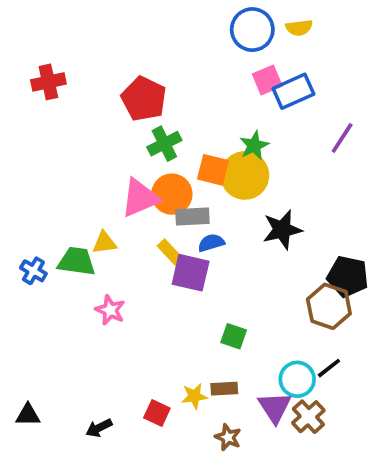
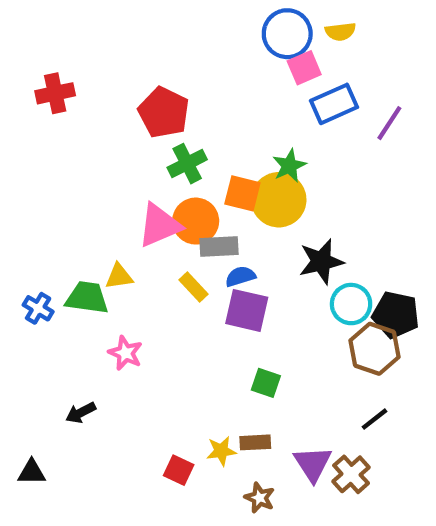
pink square: (267, 80) -> (304, 68), moved
purple line: (342, 138) -> (389, 123), moved
purple square: (191, 273) -> (247, 310), moved
cyan circle: (297, 379) -> (351, 304), moved
black arrow: (99, 428) -> (81, 413), moved

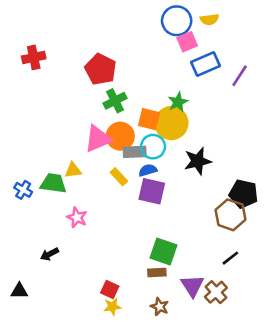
cyan circle: (351, 304) -> (153, 147), moved
green square: (266, 383) -> (164, 252), moved, size x1.5
yellow star: (221, 451) -> (112, 307), moved

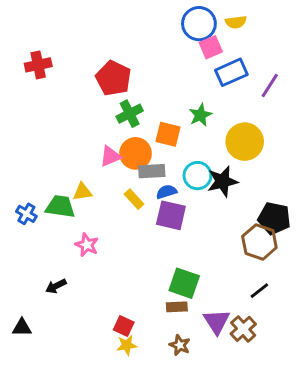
yellow circle: (171, 123) -> (245, 142), moved
pink triangle: (98, 139) -> (110, 156), size x0.7
cyan circle: (153, 147) -> (197, 176), moved

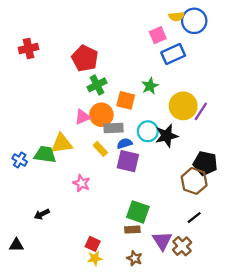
blue circle: (199, 24) -> (194, 21), moved
purple line: (270, 86) -> (201, 111), moved
yellow triangle: (82, 192) -> (62, 143), size x1.5
pink star: (87, 245) -> (82, 183), moved

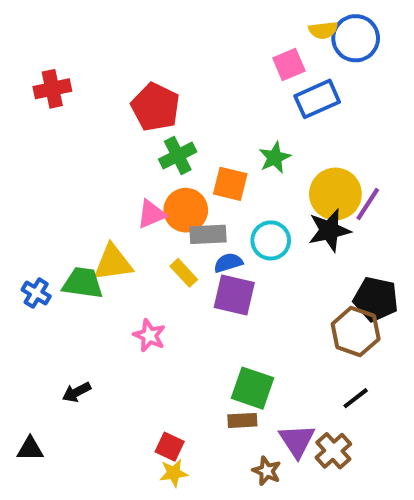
black star: (167, 136) -> (329, 230), moved
brown star: (135, 258) -> (267, 471), moved

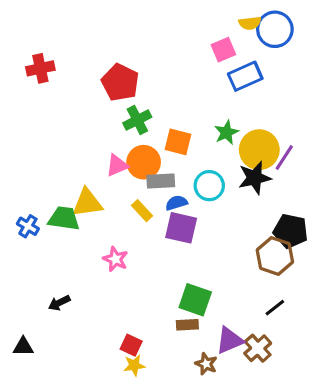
green star: (275, 158) -> (226, 132), moved
purple triangle: (297, 441) -> (230, 340), turned 40

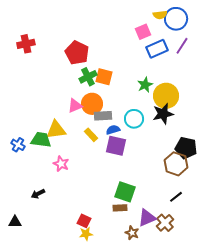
orange square: (178, 142) -> (104, 77), moved
purple line: (284, 157) -> (182, 46), moved
pink star: (115, 259) -> (61, 164), moved

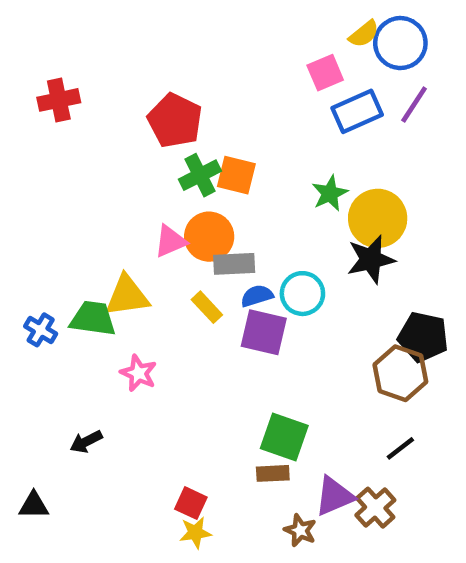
yellow semicircle: (160, 15) -> (364, 34), turned -32
cyan circle: (134, 119) -> (302, 294), moved

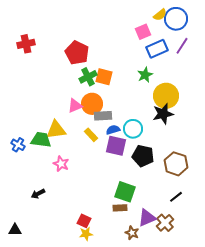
green star: (330, 193) -> (145, 75), moved
black pentagon: (423, 337) -> (143, 156), moved
black triangle: (34, 505) -> (15, 230), moved

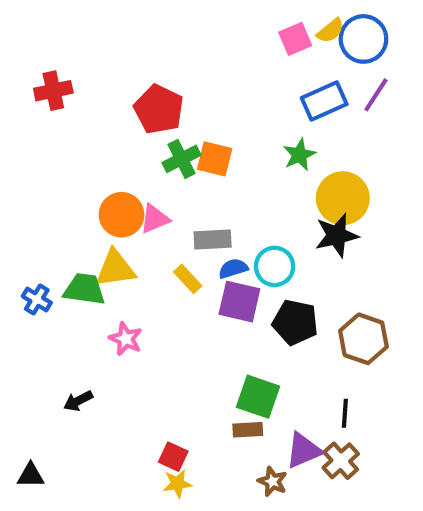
pink square: (143, 32) -> (295, 39), moved
orange circle: (92, 104) -> (122, 215), moved
black line: (176, 197) -> (345, 413), moved, turned -48

